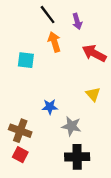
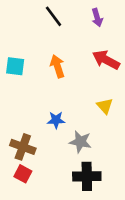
purple arrow: (77, 21) -> (97, 18), moved
orange arrow: (54, 42) -> (57, 66), moved
cyan square: (26, 60) -> (15, 66), moved

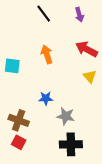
cyan square: (15, 66) -> (12, 66), moved
yellow triangle: (105, 106) -> (90, 76), moved

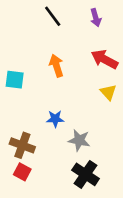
black cross: (71, 144) -> (86, 174), turned 35

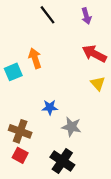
orange arrow: (56, 66) -> (35, 58), moved
cyan square: (15, 80) -> (13, 72), turned -30
black cross: (86, 174) -> (62, 161), moved

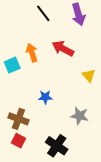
purple arrow: (86, 16) -> (78, 14), size x1.5
red arrow: (94, 54) -> (63, 49), moved
gray star: (71, 127) -> (79, 116), moved

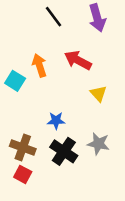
cyan square: (12, 65) -> (15, 81), turned -35
yellow triangle: (89, 75) -> (98, 94), moved
black cross: (57, 146) -> (64, 151), moved

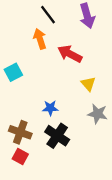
orange arrow: (39, 65) -> (40, 39), moved
cyan square: (15, 81) -> (13, 72), turned 30
gray star: (98, 144) -> (98, 114), moved

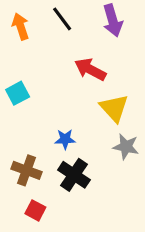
orange arrow: (40, 39) -> (21, 26), moved
yellow triangle: (88, 84) -> (114, 108), size x1.5
red square: (20, 156) -> (35, 210), moved

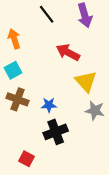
orange arrow: (21, 26) -> (14, 39), moved
brown cross: (26, 170) -> (18, 99), moved
black cross: (74, 175) -> (56, 132), turned 35

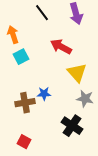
cyan square: (13, 70) -> (21, 57), moved
brown cross: (18, 99) -> (25, 103), moved, turned -30
black cross: (56, 132) -> (72, 126), moved, turned -35

